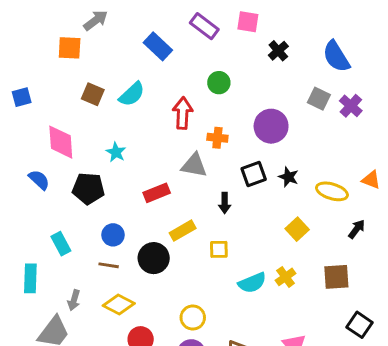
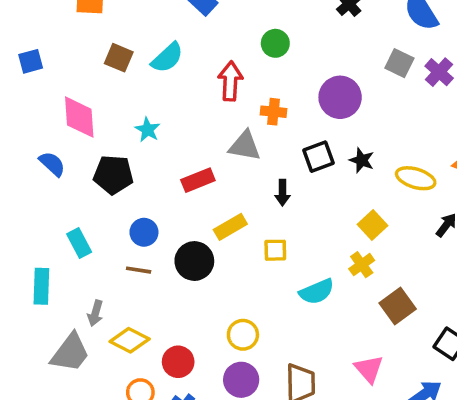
yellow cross: (286, 277) -> (362, 265), moved
brown square: (336, 277) -> (398, 306), moved, turned -32
yellow diamond: (119, 304) -> (130, 340), moved

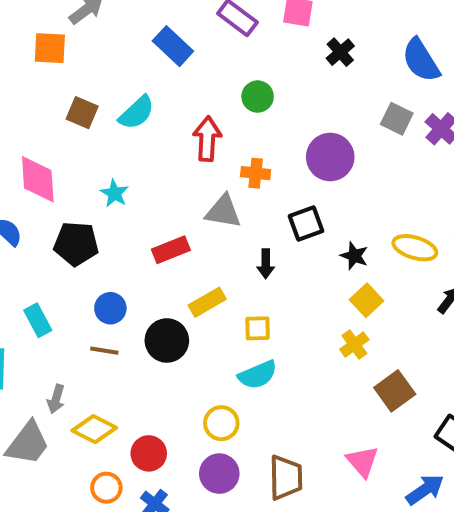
black star: (362, 160) -> (354, 256), moved
cyan semicircle: (317, 292) -> (258, 375), moved

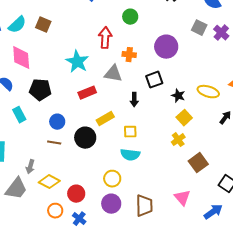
cyan semicircle: (137, 113) -> (17, 25), moved
cyan star: (114, 193) -> (77, 62), moved, size x1.6
cyan rectangle: (38, 320) -> (19, 115), moved
cyan semicircle: (258, 375) -> (130, 155), turned 30

